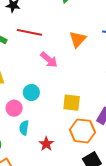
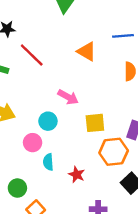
red line: (29, 32) -> (32, 55), turned 45
orange triangle: (78, 39) -> (87, 51), turned -30
pink arrow: (49, 60) -> (68, 97), moved

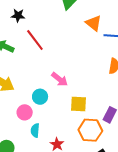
orange triangle: (87, 51) -> (94, 23), moved

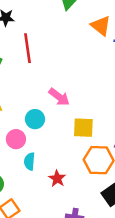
red line: (35, 40) -> (28, 48), turned 30

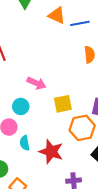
red star: (57, 179) -> (51, 152), size x1.6

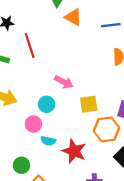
orange triangle: (57, 15) -> (73, 17), moved
cyan semicircle: (25, 143) -> (48, 141), turned -72

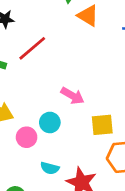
red line: (30, 45) -> (32, 48), turned 65
pink circle: (33, 124) -> (27, 137), moved

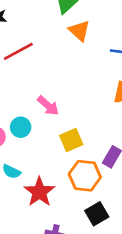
yellow square: (102, 125) -> (71, 140), turned -30

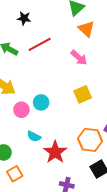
pink arrow: (48, 106) -> (79, 58), moved
yellow square: (71, 140) -> (83, 94), moved

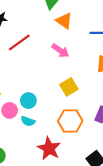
cyan semicircle: (34, 136) -> (28, 121), moved
orange hexagon: (90, 140) -> (70, 121), moved

